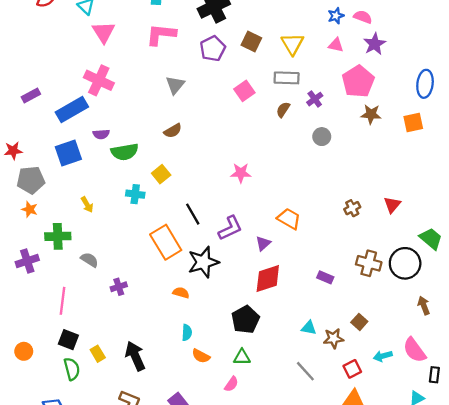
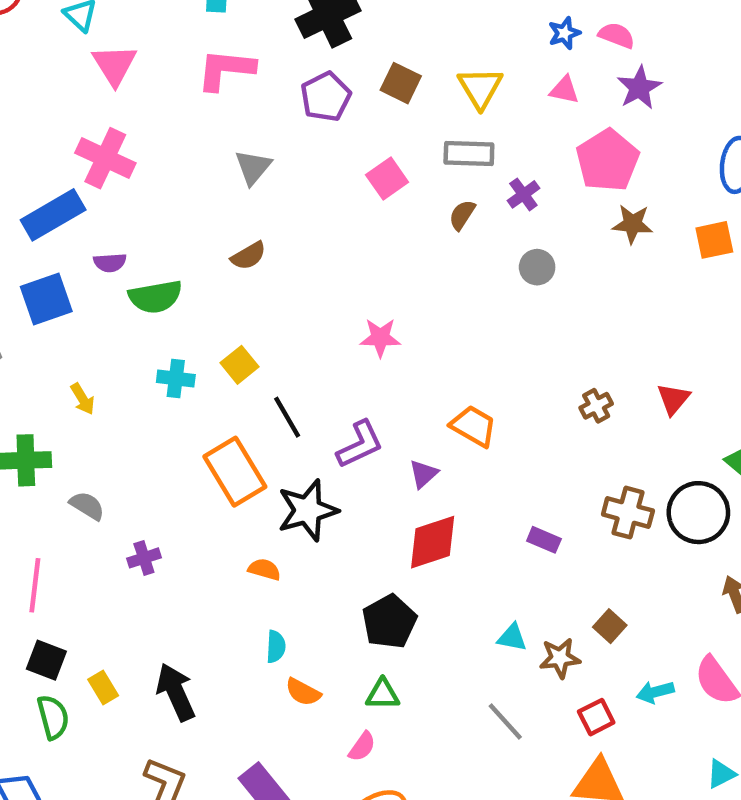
yellow square: (161, 174) -> (239, 365), moved

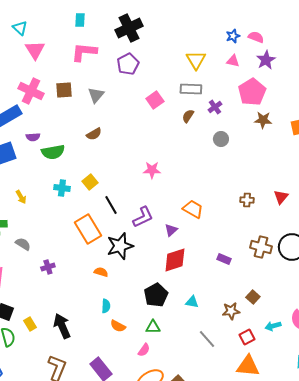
brown square: (401, 83) -> (64, 90), moved, turned -30
brown cross: (596, 406) -> (247, 200), turned 32
cyan triangle: (512, 638) -> (192, 302), moved

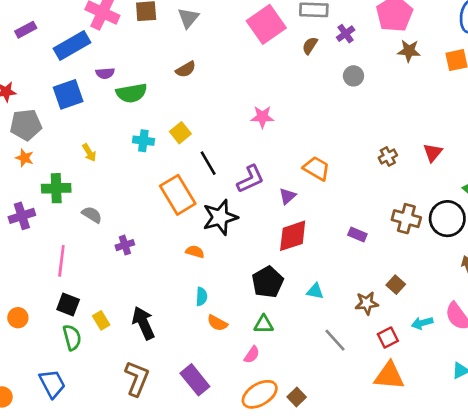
pink square: (155, 100) -> (266, 24), size x1.6
brown cross: (247, 200) -> (388, 157), turned -32

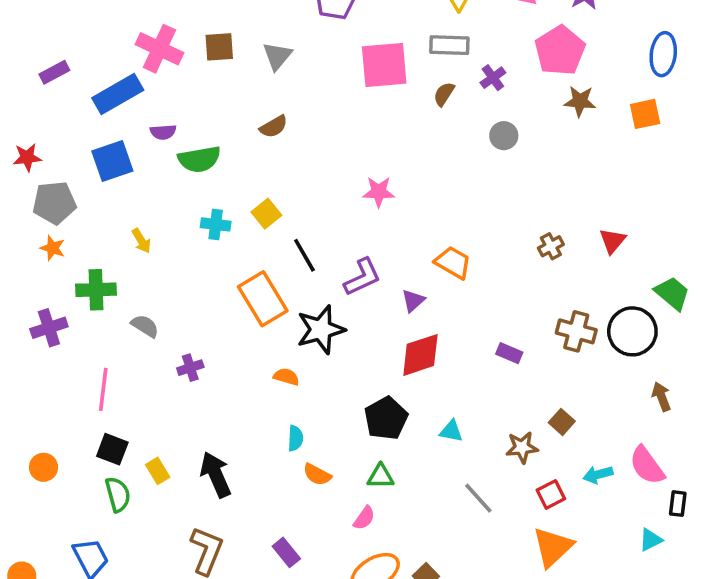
pink square: (266, 24) -> (384, 65), turned 30
orange triangle: (389, 376) -> (553, 547), turned -48
purple rectangle: (195, 380) -> (286, 552), size x0.7

